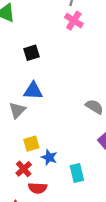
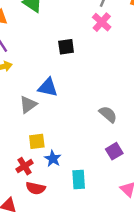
black square: (31, 53) -> (66, 47), moved

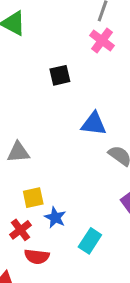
blue triangle: (48, 87) -> (94, 124), moved
gray triangle: (28, 105) -> (18, 152), turned 36
cyan rectangle: (79, 179) -> (90, 241), turned 42

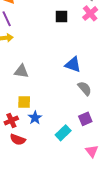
black square: (60, 75) -> (62, 16), moved
cyan rectangle: (90, 241) -> (63, 133), moved

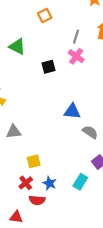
gray triangle: (21, 71) -> (14, 132), moved
blue star: (35, 118) -> (50, 183), moved

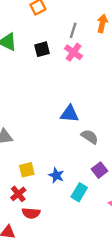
black square: (48, 67) -> (42, 49), moved
blue star: (50, 183) -> (56, 175), moved

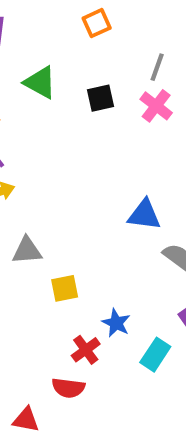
yellow square: (27, 170) -> (65, 288), moved
red cross: (18, 194) -> (86, 350), moved

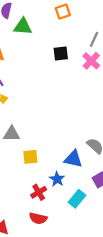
green triangle: (40, 82) -> (23, 27), moved, turned -30
blue triangle: (144, 215) -> (73, 159), moved
red semicircle: (68, 388) -> (38, 218), moved

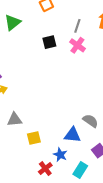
green triangle: (23, 27) -> (13, 22), turned -36

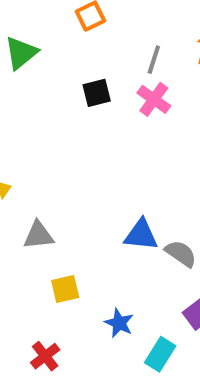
gray triangle: (15, 120) -> (38, 235), moved
blue triangle: (72, 135) -> (141, 235), moved
red cross: (45, 169) -> (45, 356), moved

